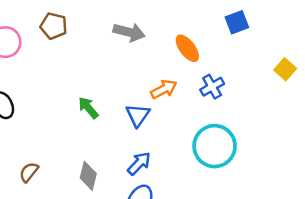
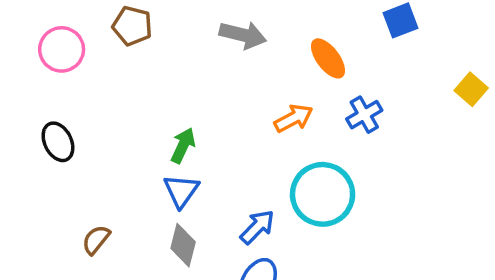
green arrow: (88, 108) -> (183, 145), turned 65
blue triangle: (138, 115) -> (181, 191), moved
cyan circle: (215, 146) -> (323, 194), moved

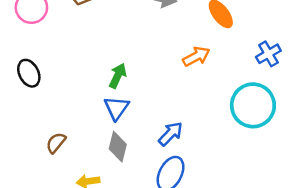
blue cross: (364, 115) -> (268, 54), moved
cyan circle: (323, 194) -> (253, 105), moved

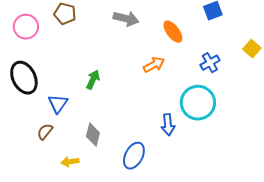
black ellipse: (29, 73) -> (24, 78), size x1.5
blue triangle: (116, 108) -> (58, 104), moved
blue arrow: (171, 134) -> (168, 125), moved, turned 130

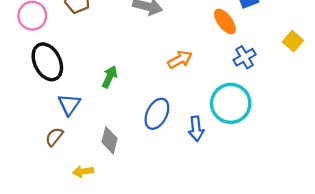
orange ellipse: (173, 32) -> (225, 21), moved
black ellipse: (24, 78) -> (47, 62), moved
blue ellipse: (134, 156) -> (157, 114), moved

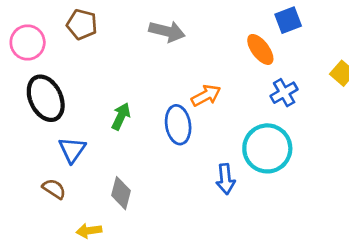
blue ellipse: (157, 114) -> (178, 125), moved, turned -36
brown semicircle: (54, 137) -> (54, 189), turned 84

